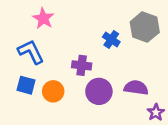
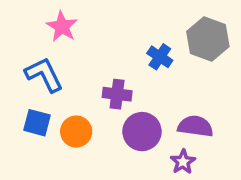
purple star: (156, 112) -> (183, 162), moved

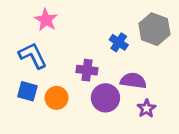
purple semicircle: (195, 126) -> (133, 81), moved
purple star: (183, 162) -> (146, 108), moved

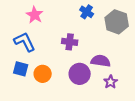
blue cross: (119, 42) -> (87, 12), moved
purple cross: (87, 70) -> (70, 42), moved

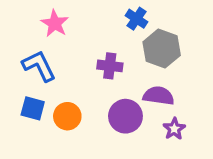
gray hexagon: (117, 22) -> (162, 49), moved

